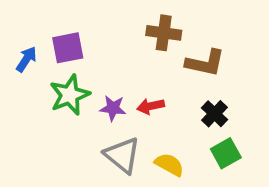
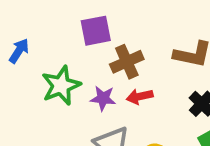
brown cross: (164, 33) -> (127, 62), moved, turned -32
purple square: (68, 48) -> (96, 31), moved

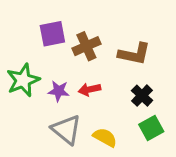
brown cross: (127, 62) -> (86, 46), moved

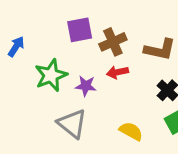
red arrow: (90, 89) -> (117, 72), moved
gray triangle: (66, 130) -> (72, 124), moved

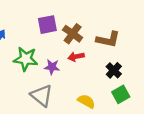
brown cross: (113, 42) -> (73, 34), turned -30
green star: (51, 75) -> (26, 59), turned 30

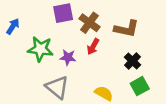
red arrow: (76, 57) -> (93, 47), turned -49

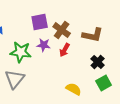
purple star: (68, 57) -> (44, 45), moved
gray triangle: (57, 87) -> (15, 79), moved, turned 30

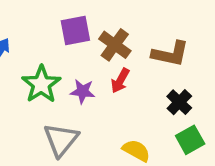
purple star: (44, 45) -> (83, 91), moved
green star: (21, 52) -> (41, 84), turned 30
gray triangle: (15, 79) -> (61, 140), moved

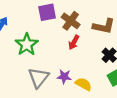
purple star: (83, 91) -> (64, 77), moved

